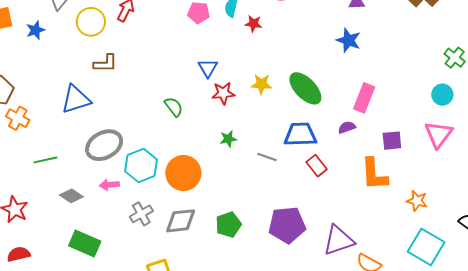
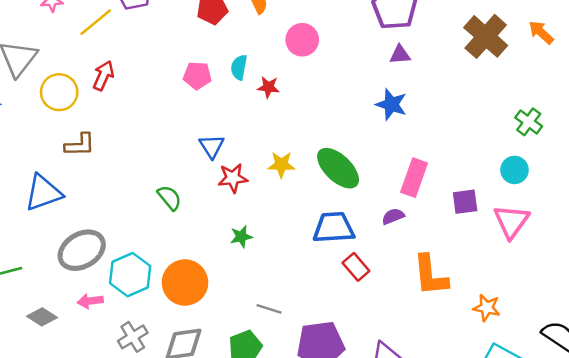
purple square: (392, 141) -> (465, 202), moved
gray line: (267, 157) -> (269, 309), moved

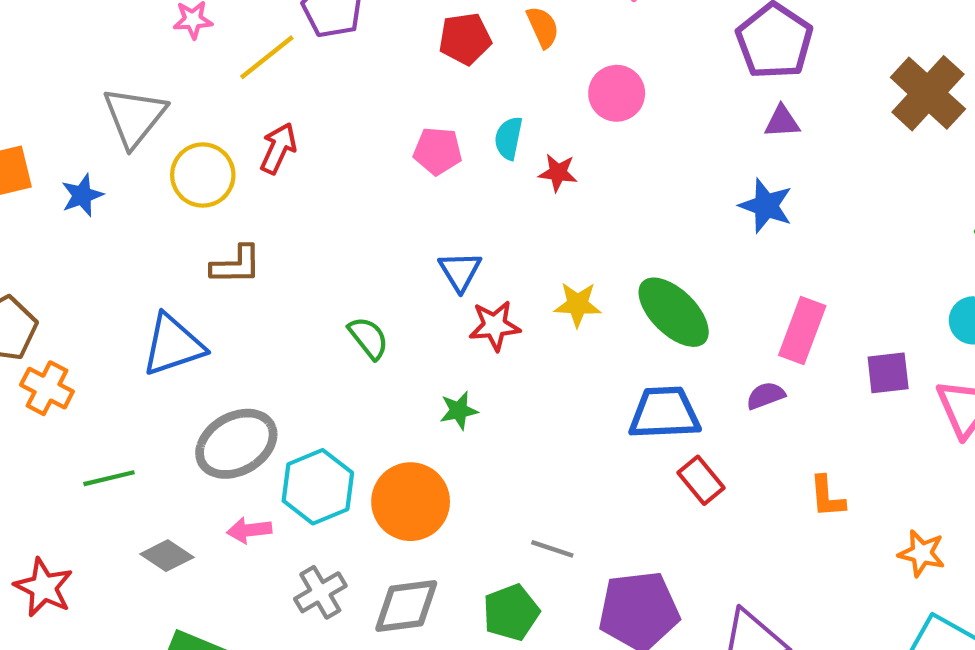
green semicircle: (169, 198) -> (368, 338), moved
green star: (241, 237) -> (459, 411), moved
orange L-shape: (430, 275) -> (827, 497), size x0.6

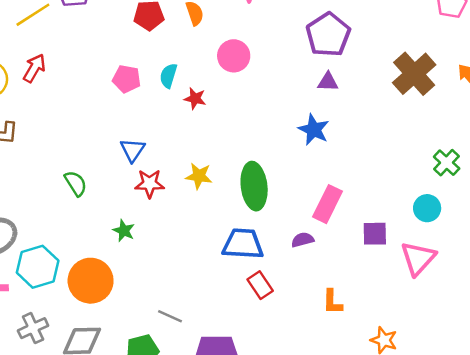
green ellipse: (674, 312) -> (254, 186), turned 33
green star: (459, 411) -> (124, 231), turned 30

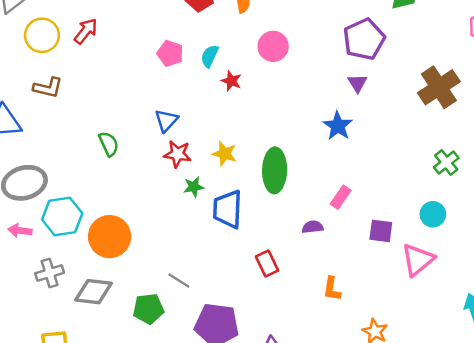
purple triangle: (328, 82) -> (357, 83), turned 48
green cross: (447, 163) -> (446, 163), moved
pink rectangle: (328, 204) -> (341, 197), size x0.7
green star: (124, 231) -> (194, 187), moved, turned 30
blue trapezoid: (243, 244) -> (228, 209), moved, turned -99

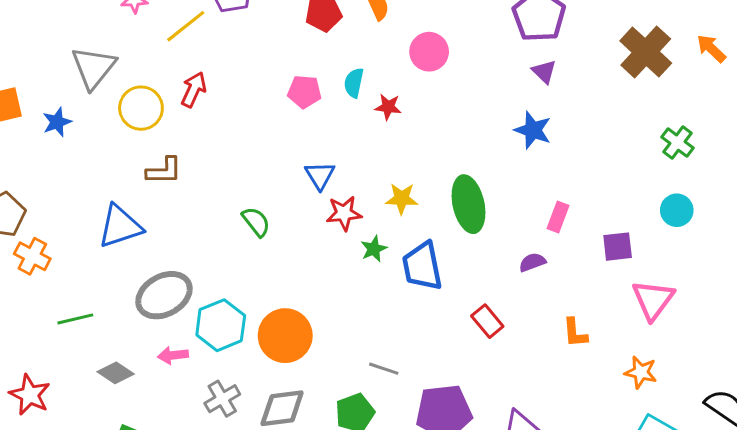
pink triangle: (418, 260) -> (653, 300), moved

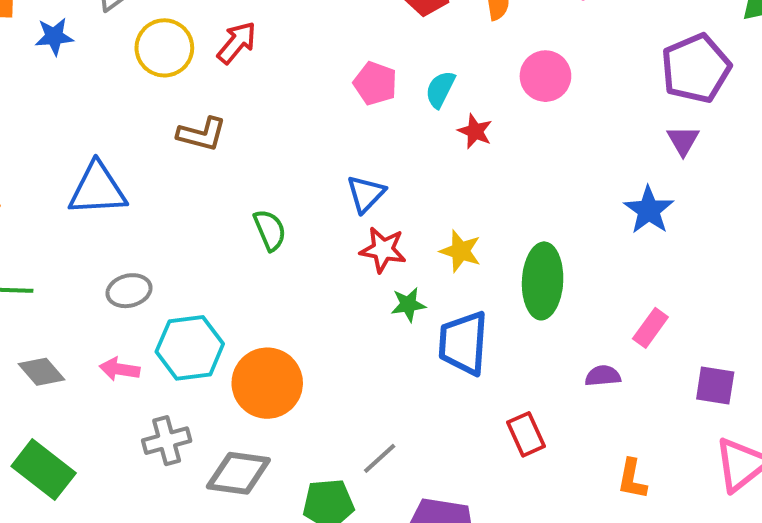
brown L-shape: (164, 171) -> (202, 134), moved
gray ellipse: (164, 295) -> (129, 291), size x0.6
gray line: (384, 369) -> (380, 458), turned -76

